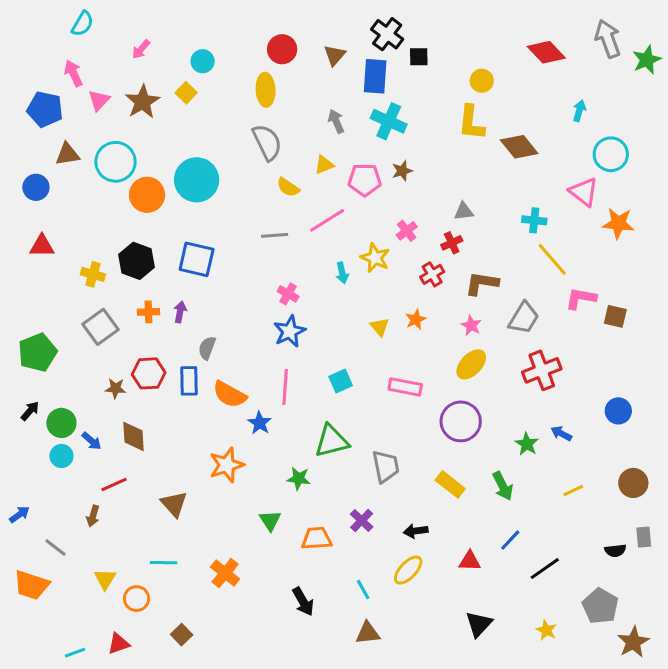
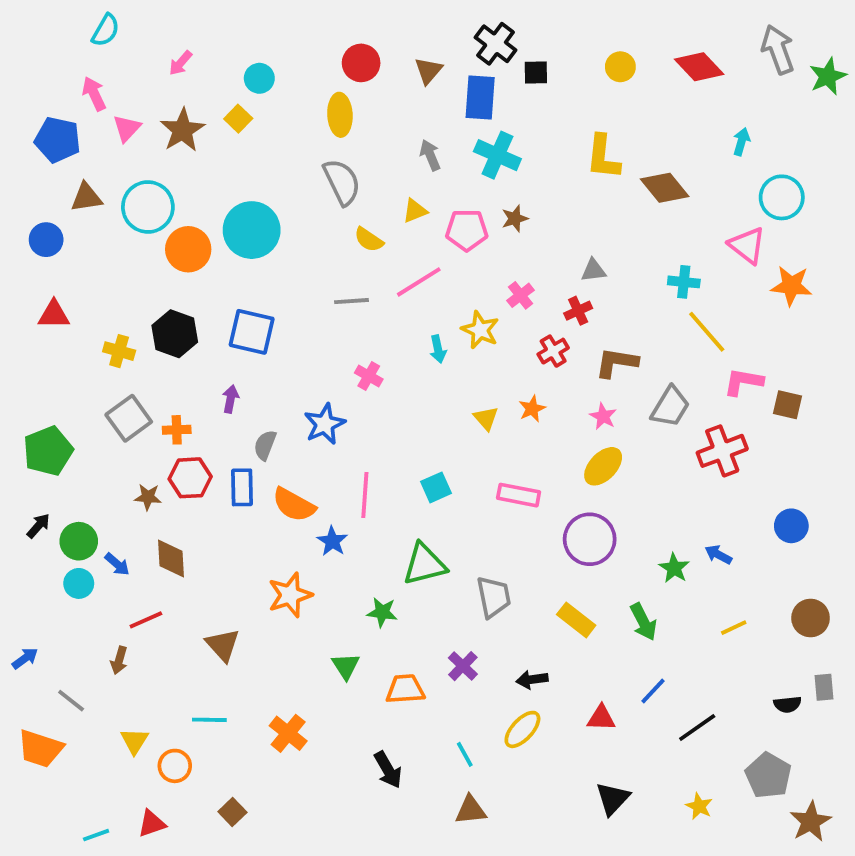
yellow circle: (482, 81) -> (620, 67), moved
orange cross: (149, 312) -> (177, 430), moved
blue star: (290, 331) -> (325, 424), moved
red cross: (542, 370) -> (722, 451), moved

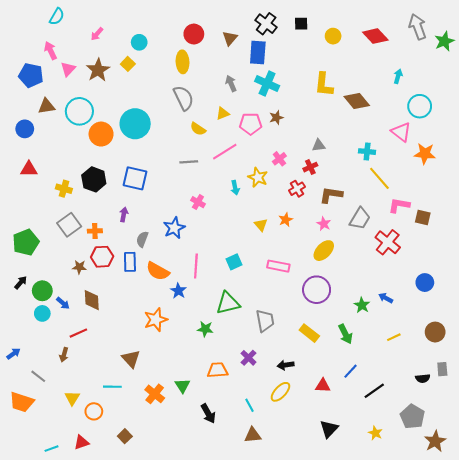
black square: (536, 73) -> (301, 24), moved
red cross: (722, 451) -> (388, 242), turned -30
brown triangle: (223, 645) -> (131, 359), moved
green triangle: (346, 666) -> (183, 386), moved

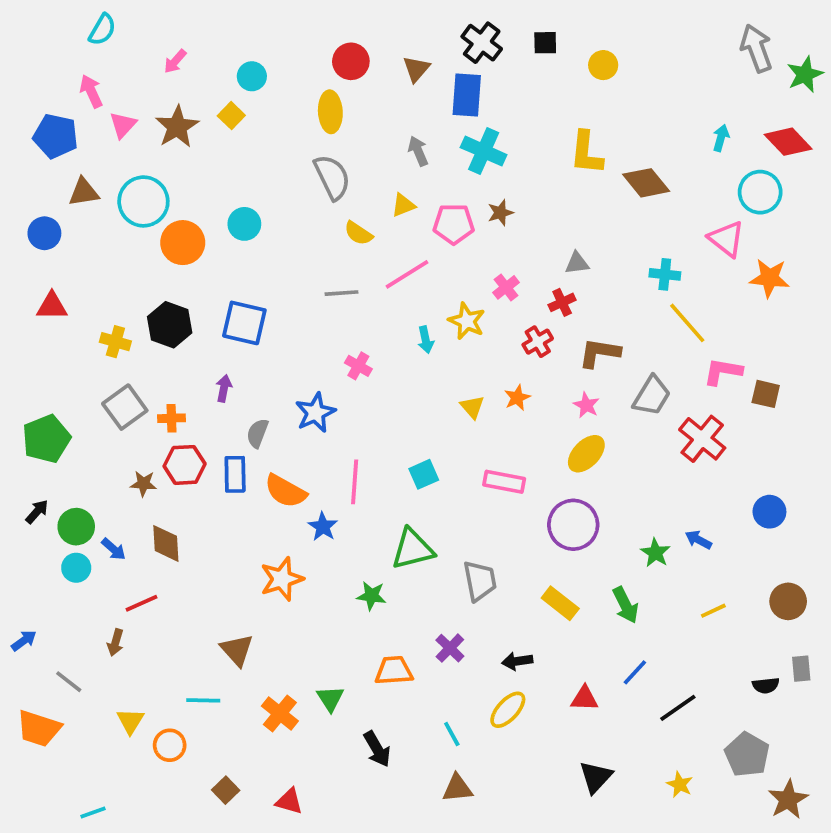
red diamond: (375, 36) -> (788, 142), moved
cyan circle: (135, 124) -> (244, 224), size x0.6
red triangle: (81, 442) -> (289, 801), moved, turned 35

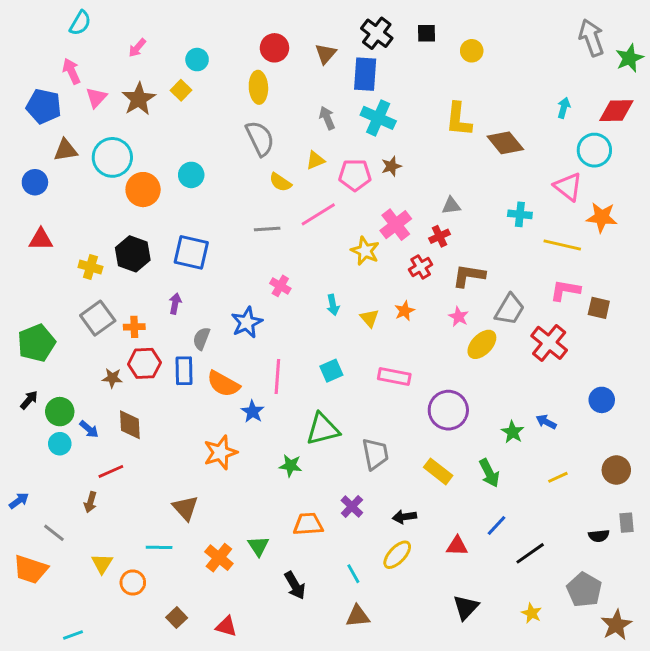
red diamond: (788, 142) -> (616, 111), turned -48
pink cross: (506, 287) -> (396, 225), size x1.5
yellow line: (687, 323) -> (562, 245), moved, turned -36
cyan arrow: (426, 340) -> (333, 305), moved
yellow ellipse: (586, 454) -> (482, 344), moved

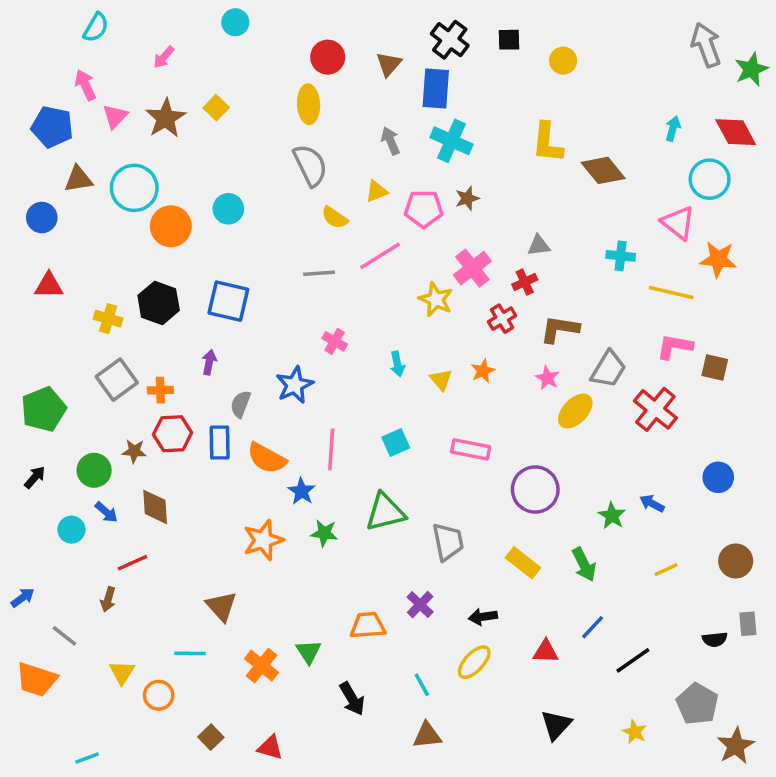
cyan circle: (197, 60) -> (235, 22), moved
red diamond: (616, 111) -> (736, 132), turned 63
green circle: (60, 412) -> (94, 470), moved
green star: (291, 466) -> (324, 533), moved

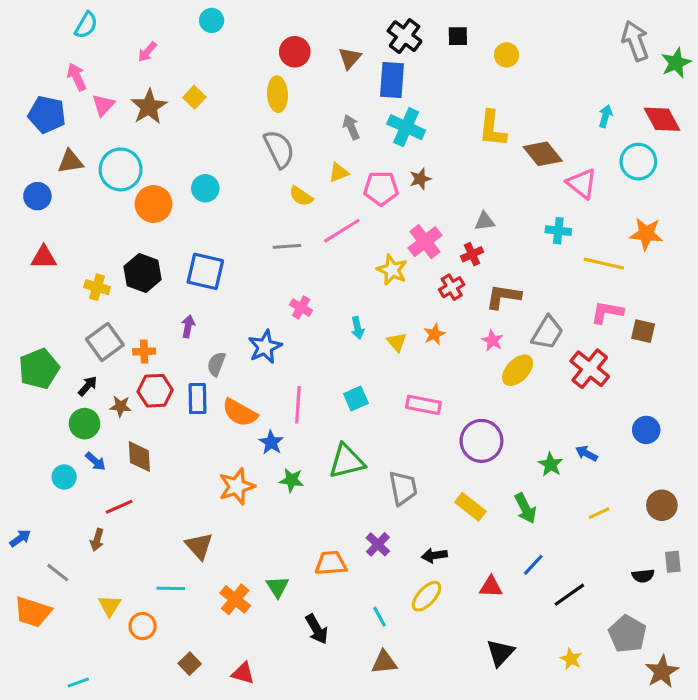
pink triangle: (678, 223) -> (582, 184), moved
black arrow: (35, 477) -> (88, 386), moved

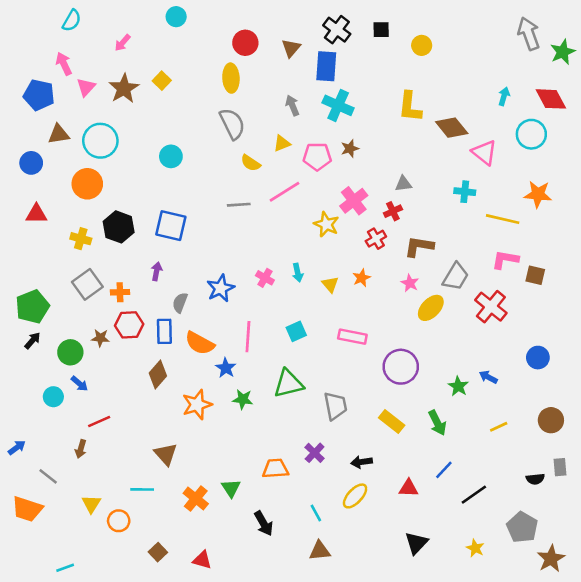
orange circle: (154, 204) -> (87, 184), moved
pink cross: (301, 308) -> (265, 278), moved
black arrow: (88, 386) -> (32, 341), moved
brown diamond: (139, 457) -> (158, 374), moved, turned 44

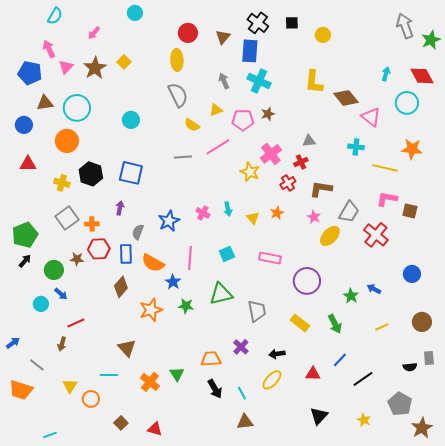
black arrow: (264, 523) -> (215, 389), moved

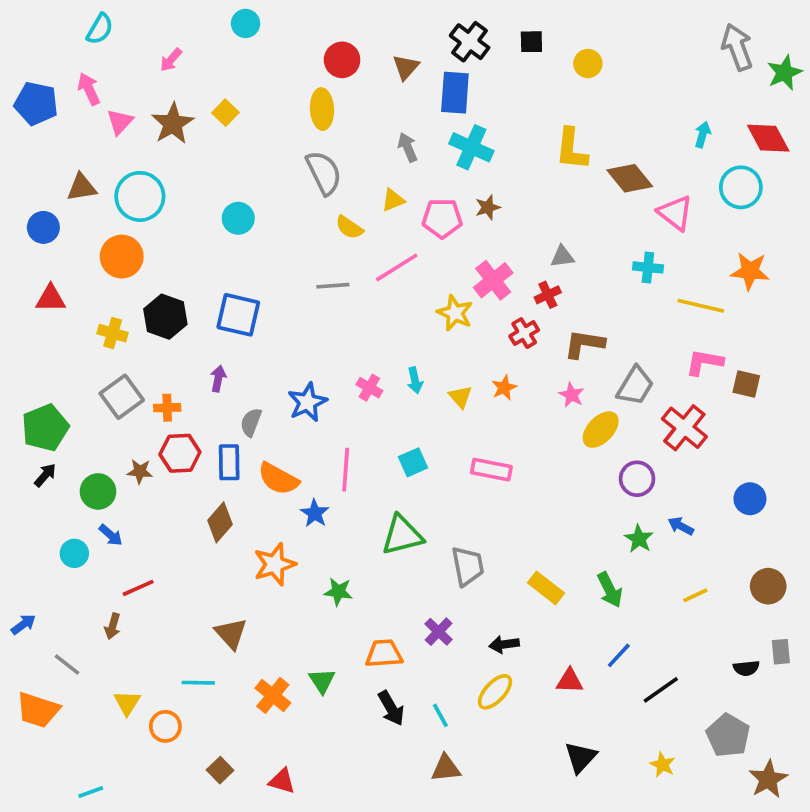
blue pentagon: (30, 73) -> (36, 104), moved
purple circle: (307, 281) -> (637, 479), moved, size x0.7
green star: (186, 306) -> (338, 592), moved

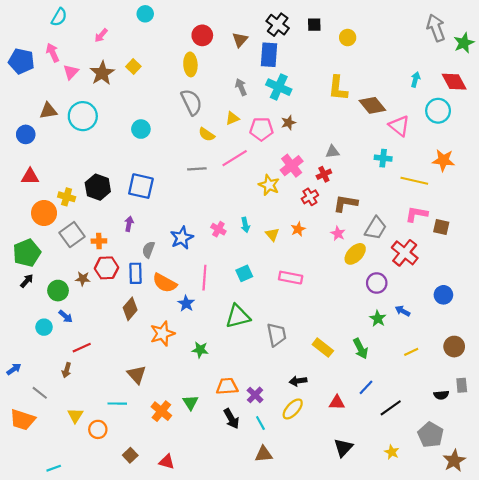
orange circle: (122, 257) -> (44, 213), moved
purple cross: (439, 632) -> (255, 395), moved

